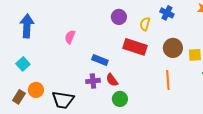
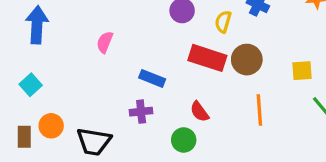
brown circle: (173, 48) -> (247, 60), moved
red semicircle: (112, 80) -> (199, 112), moved
brown rectangle: (19, 97) -> (24, 137), turned -32

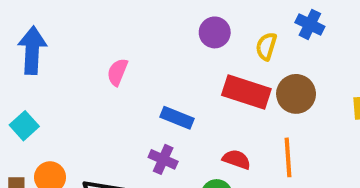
orange line: (259, 110) -> (288, 157), moved
purple cross: (141, 112) -> (163, 159), turned 30
red semicircle: (199, 112) -> (236, 159), turned 145

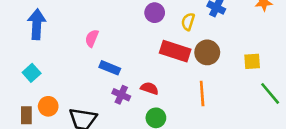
blue rectangle: (177, 118) -> (110, 68), moved
red semicircle: (236, 159) -> (150, 88), moved

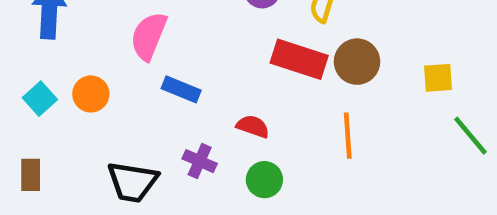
pink semicircle: (92, 38) -> (149, 36), size x1.5
purple cross: (121, 95) -> (200, 161), moved
orange circle: (48, 106) -> (91, 94), moved

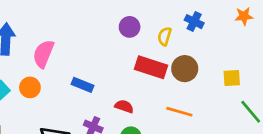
pink semicircle: (149, 36) -> (43, 54), moved
orange line: (348, 136) -> (179, 112), turned -70

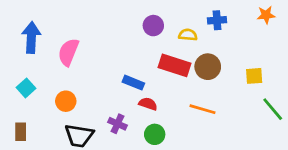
blue cross: (194, 22) -> (217, 20), turned -30
yellow semicircle: (165, 36) -> (188, 35), turned 78
blue rectangle: (82, 85) -> (133, 83), moved
orange circle: (30, 87) -> (66, 101), moved

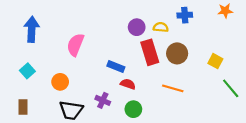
purple circle: (153, 26) -> (137, 27), moved
pink semicircle: (68, 52) -> (75, 45), moved
red rectangle: (175, 65) -> (150, 52), turned 55
yellow square: (254, 76) -> (215, 61), turned 32

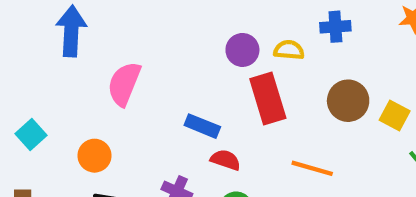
blue arrow: (32, 29) -> (71, 31), moved
brown circle: (177, 53) -> (348, 101), moved

